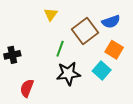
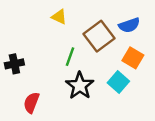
yellow triangle: (51, 14) -> (59, 17), turned -40
black star: (68, 74) -> (80, 86), turned -30

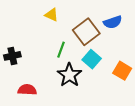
orange square: (133, 58) -> (122, 71), moved
cyan square: (118, 82) -> (92, 59), moved
red semicircle: (31, 103) -> (27, 90), turned 72

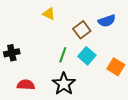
brown square: (86, 32) -> (82, 30), size x0.7
green line: (61, 50) -> (63, 55), moved
black star: (69, 75) -> (64, 84), moved

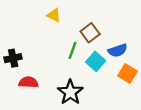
blue semicircle: (107, 21) -> (118, 50), moved
green line: (63, 55) -> (72, 50), moved
red semicircle: (26, 85) -> (28, 82), moved

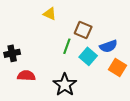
brown square: (90, 33) -> (83, 30), turned -30

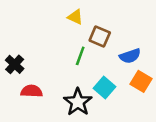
yellow triangle: (50, 14) -> (75, 17), moved
black cross: (12, 53) -> (15, 64), turned -35
cyan square: (88, 56) -> (105, 87), moved

